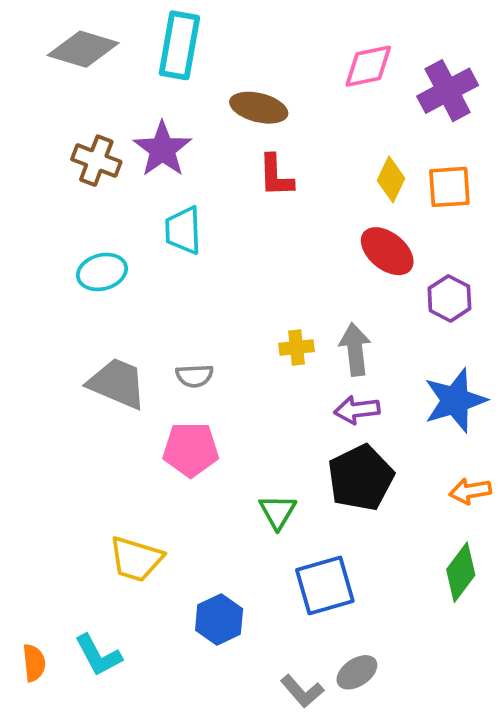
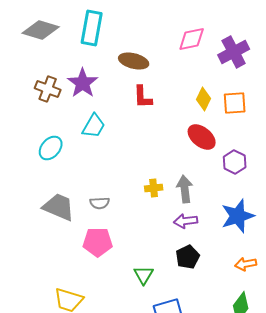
cyan trapezoid: (183, 230) -> (94, 126), turned -148
cyan ellipse: (102, 272) -> (51, 148), turned -35
black pentagon: (361, 478) -> (188, 257), size x0.7

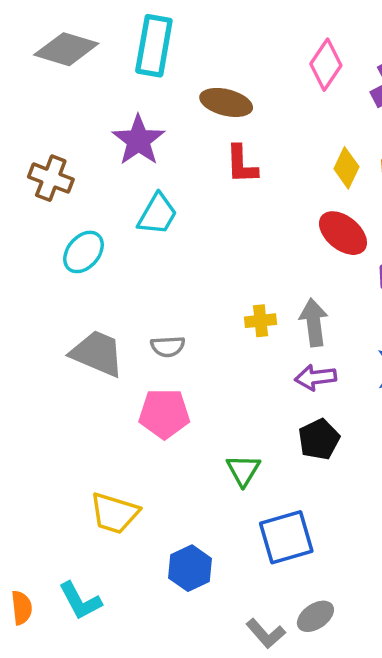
pink diamond: (192, 39) -> (326, 65), turned -44
brown cross: (48, 89) -> (51, 178), moved

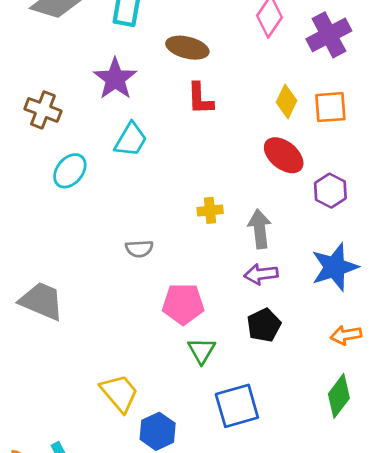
yellow cross: (260, 321) -> (210, 210), moved
gray trapezoid: (97, 353) -> (42, 301), moved
pink pentagon: (164, 414) -> (183, 304), moved
yellow trapezoid: (114, 513) -> (119, 393), moved, turned -147

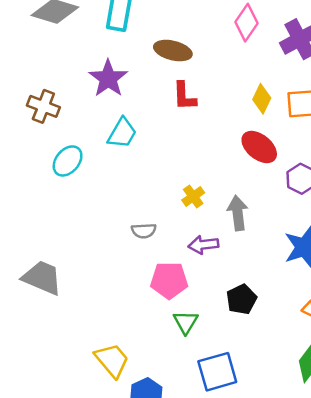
yellow cross: (210, 210) -> (193, 196), turned -30
gray semicircle: (139, 249) -> (144, 231), moved
purple arrow: (261, 274) -> (203, 245), moved

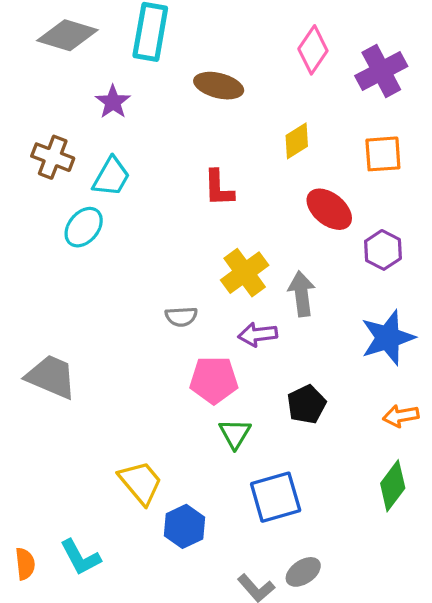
purple star: (108, 78) -> (113, 102), moved, size x0.7
red L-shape: (184, 96) -> (219, 188), moved
yellow diamond: (262, 99) -> (297, 141), moved, turned 32
cyan trapezoid: (122, 133) -> (111, 177), moved
yellow cross: (193, 196) -> (245, 273), size x1.6

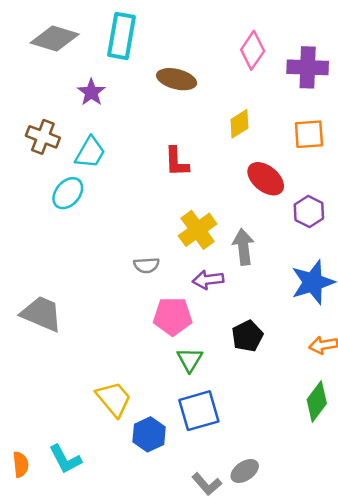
purple cross: (381, 71) -> (308, 67), turned 30
blue square: (276, 497) -> (199, 411), moved

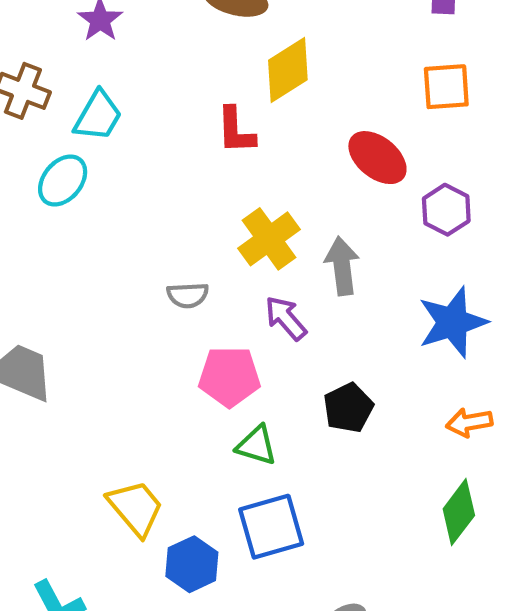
yellow diamond: (239, 124) -> (288, 70), moved, size x1.4
purple arrow: (208, 280) -> (286, 318), turned 56
green triangle: (190, 360) -> (257, 445), turned -44

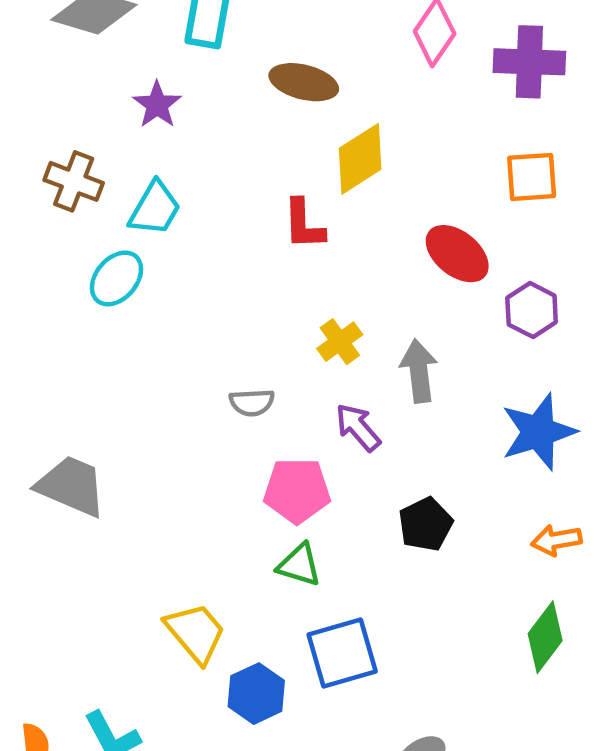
yellow cross: (269, 239) -> (340, 342), size x0.7
green triangle: (257, 445) -> (299, 565), moved

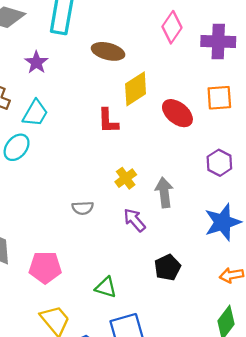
red ellipse: (457, 254) -> (177, 113), moved
pink pentagon: (297, 491) -> (45, 267), moved

